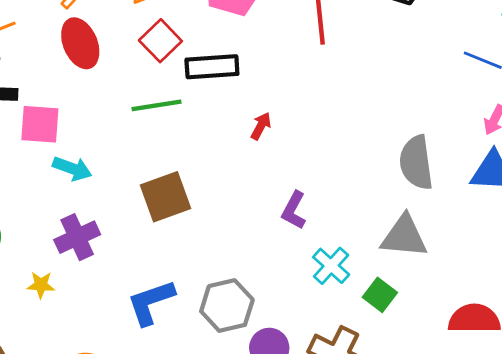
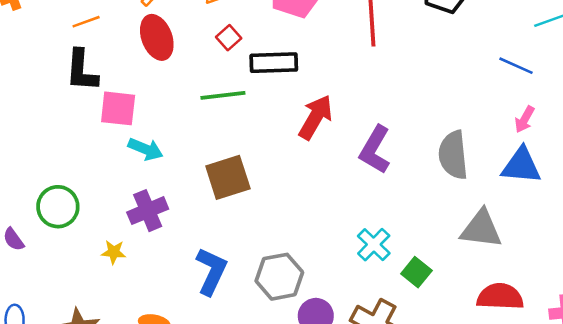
red square: (160, 41) -> (229, 38), size x0.7
red arrow: (261, 126) -> (316, 117), size x1.8
purple L-shape: (294, 210) -> (375, 150), moved, size x1.4
gray triangle: (404, 236) -> (481, 229), moved
blue L-shape: (151, 302) -> (211, 271), turned 132

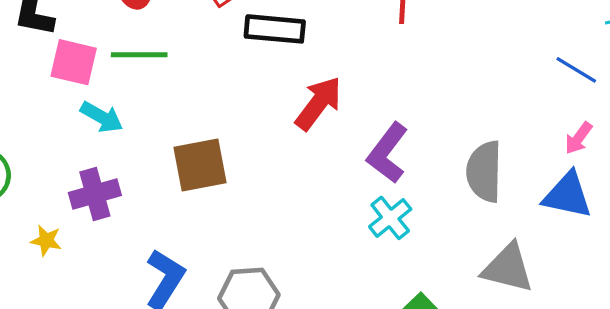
green line: (223, 95) -> (139, 55), moved
cyan cross: (374, 245) -> (390, 218), moved

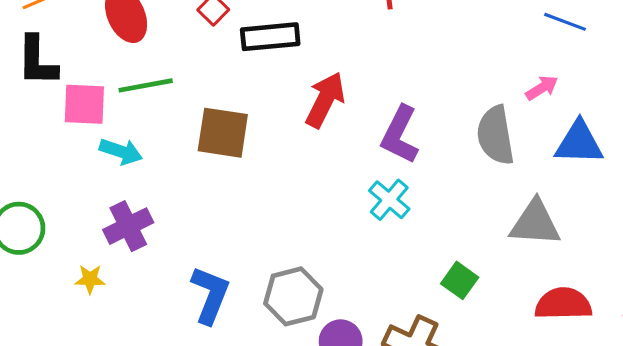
pink arrow: (579, 138) -> (542, 88), moved, turned -148
brown square: (200, 165) -> (223, 133), moved, turned 30
cyan cross: (390, 218) -> (389, 200), moved

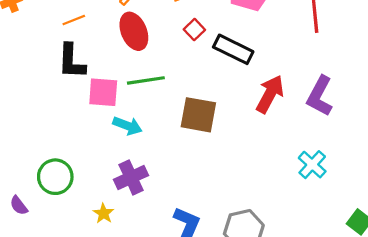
black rectangle: (270, 37) -> (233, 49), turned 30
purple L-shape: (400, 135) -> (320, 96), moved
yellow star: (90, 279) -> (104, 213), turned 30

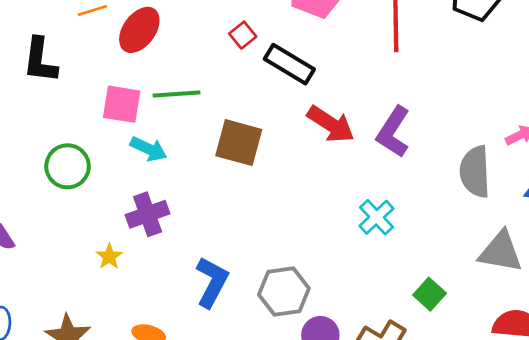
red ellipse: (134, 31) -> (139, 30), moved, turned 54
black L-shape: (71, 61) -> (40, 60), moved
red arrow: (270, 94) -> (331, 124), turned 90
green circle: (55, 177) -> (68, 166), moved

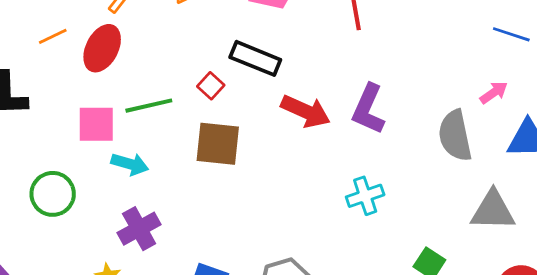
red square: (243, 35) -> (211, 86), moved
cyan cross: (376, 217) -> (365, 196), turned 33

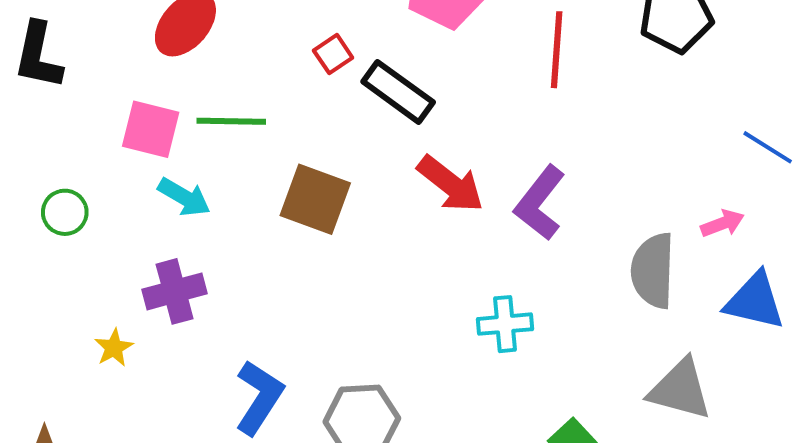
red square: (211, 86) -> (333, 54), moved
green circle: (53, 194) -> (65, 212), size x0.7

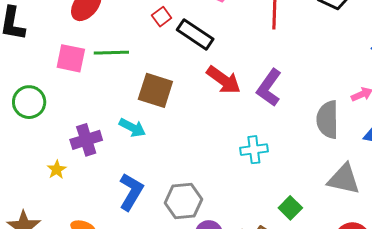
cyan arrow: (184, 197) -> (132, 128), moved
green circle: (65, 212) -> (29, 102), size x1.4

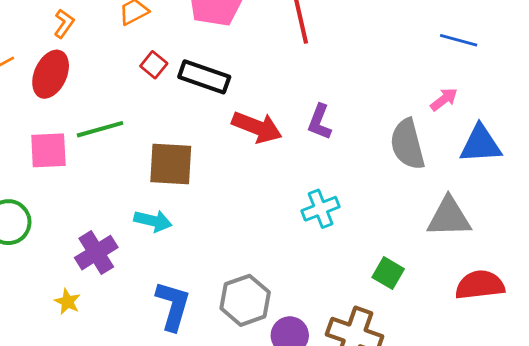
purple L-shape: (269, 88) -> (320, 122), size x0.7

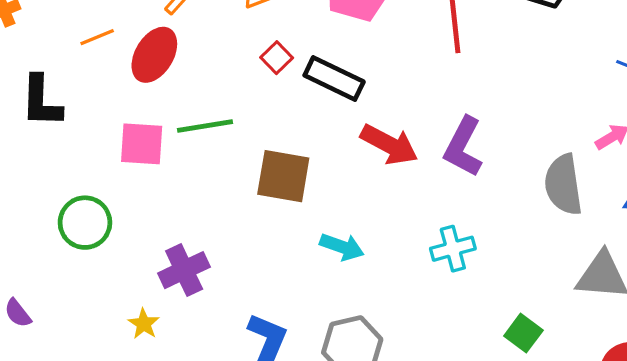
purple L-shape: (320, 122) -> (463, 147), size x1.4
cyan arrow: (153, 221) -> (342, 247), moved

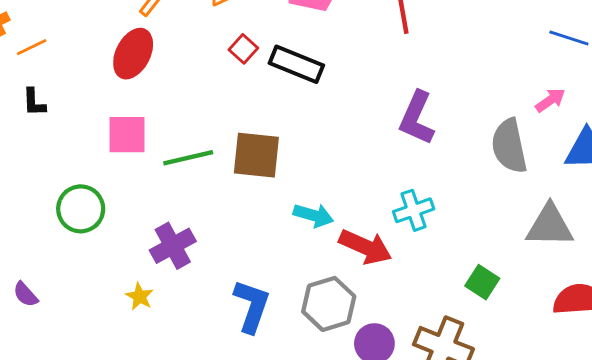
orange line: (97, 37) -> (32, 47), moved
black L-shape: (41, 101) -> (34, 102), size x0.6
green line: (205, 126) -> (188, 158), moved
red arrow: (389, 145) -> (365, 247), moved

